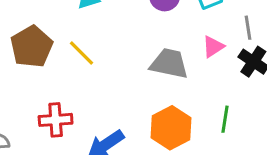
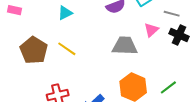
gray line: (248, 28) -> (172, 14), turned -56
green line: (225, 119) -> (168, 87), moved, turned 54

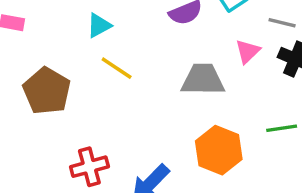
yellow line: (67, 49) -> (117, 68), moved
green line: (168, 87) -> (282, 128), moved, turned 30

